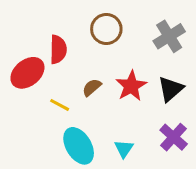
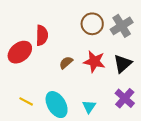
brown circle: (106, 29) -> (92, 24), moved
red star: (131, 86) -> (94, 62), turned -30
yellow line: (60, 105) -> (26, 101), moved

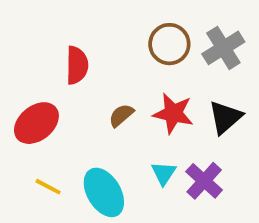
red ellipse: (20, 52) -> (36, 123), moved
purple cross: (125, 98) -> (204, 181), moved
cyan triangle: (89, 107) -> (164, 173), moved

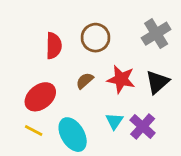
brown circle: (169, 44) -> (95, 38), moved
red ellipse: (36, 123) -> (40, 97), moved

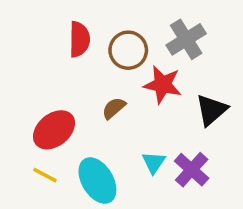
gray cross: (156, 34) -> (186, 39), moved
red semicircle: (54, 46) -> (79, 39), moved
red star: (121, 79) -> (163, 85), moved

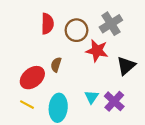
brown semicircle: (114, 108) -> (56, 65), moved, turned -32
cyan ellipse: (97, 181) -> (58, 108), turned 36

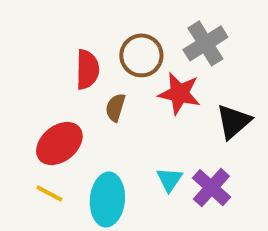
red semicircle: (47, 24) -> (87, 69), moved
brown semicircle: (56, 65) -> (115, 107), moved

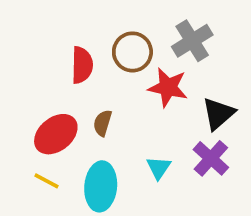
brown semicircle: (115, 107) -> (103, 123), moved
purple cross: (211, 188) -> (211, 158), moved

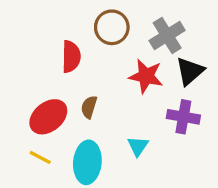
brown circle: (132, 52) -> (112, 27), moved
black triangle: (218, 114) -> (190, 71), moved
purple cross: (211, 158) -> (183, 117), moved, turned -32

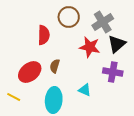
cyan triangle: (138, 146) -> (85, 90), turned -40
yellow line: (40, 157) -> (14, 97), moved

